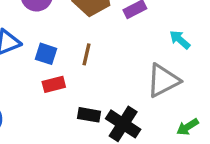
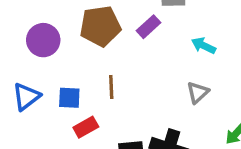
gray triangle: (163, 81) -> (198, 92), size x0.6

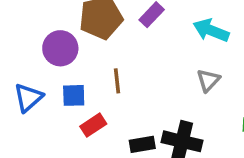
purple circle: (43, 40) -> (60, 48), moved
cyan arrow: (204, 46) -> (211, 30), size x1.4

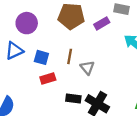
purple circle: (60, 48) -> (27, 23), moved
gray triangle: (208, 80) -> (87, 68), moved, turned -40

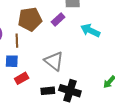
brown line: (70, 56) -> (17, 41), moved
gray triangle: (87, 68) -> (54, 61), size x1.5

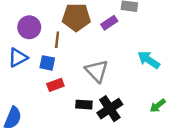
cyan arrow: (90, 30) -> (149, 60), moved
black cross: (70, 91) -> (110, 109), turned 30

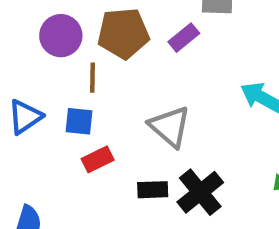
purple circle: (29, 27) -> (61, 36), moved

